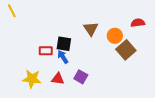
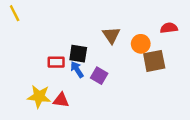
brown square: (126, 50) -> (154, 61), turned 30
purple square: (81, 77) -> (99, 76), moved
red triangle: (58, 79) -> (61, 100), moved

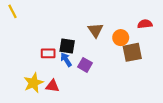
yellow star: (39, 96) -> (34, 83), turned -30

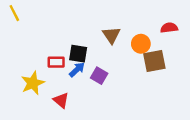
blue arrow: (66, 60) -> (77, 70), turned 80
yellow star: (34, 83) -> (33, 83), moved
red triangle: (52, 86) -> (61, 100), turned 32

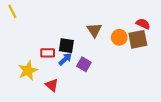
red semicircle: (169, 28) -> (143, 24), turned 32
brown square: (154, 61) -> (138, 39), moved

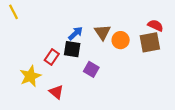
orange circle: (119, 37) -> (121, 40), moved
red rectangle: (48, 53) -> (52, 57), turned -56
blue arrow: (65, 59) -> (75, 33), moved

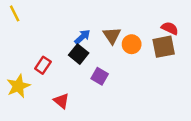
black square: (72, 49) -> (79, 54), turned 30
red rectangle: (52, 57) -> (43, 65), moved
yellow star: (30, 76) -> (18, 86), moved

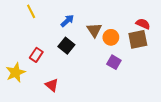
yellow line: (15, 13) -> (31, 11), moved
blue arrow: (82, 37) -> (67, 21), moved
purple square: (100, 76) -> (114, 62), moved

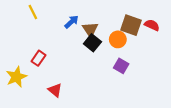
brown triangle: (94, 30) -> (90, 30), moved
brown square: (138, 39) -> (131, 25), moved, turned 30
black square: (66, 46) -> (92, 43), moved

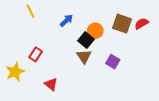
red semicircle: (152, 25) -> (141, 24), turned -56
brown triangle: (90, 30) -> (84, 56), moved
orange circle: (118, 39) -> (95, 31), moved

